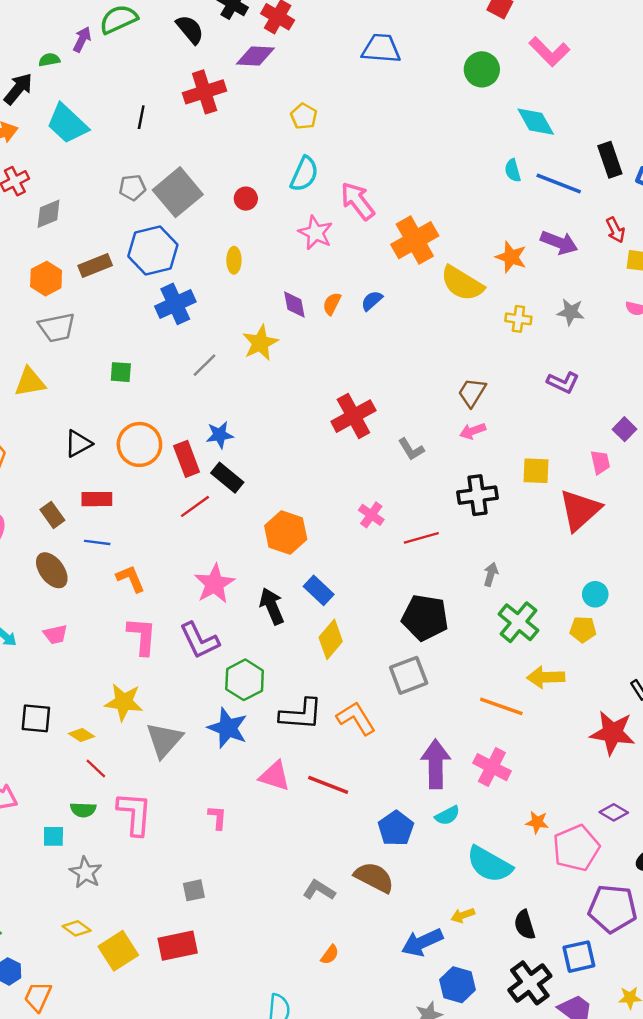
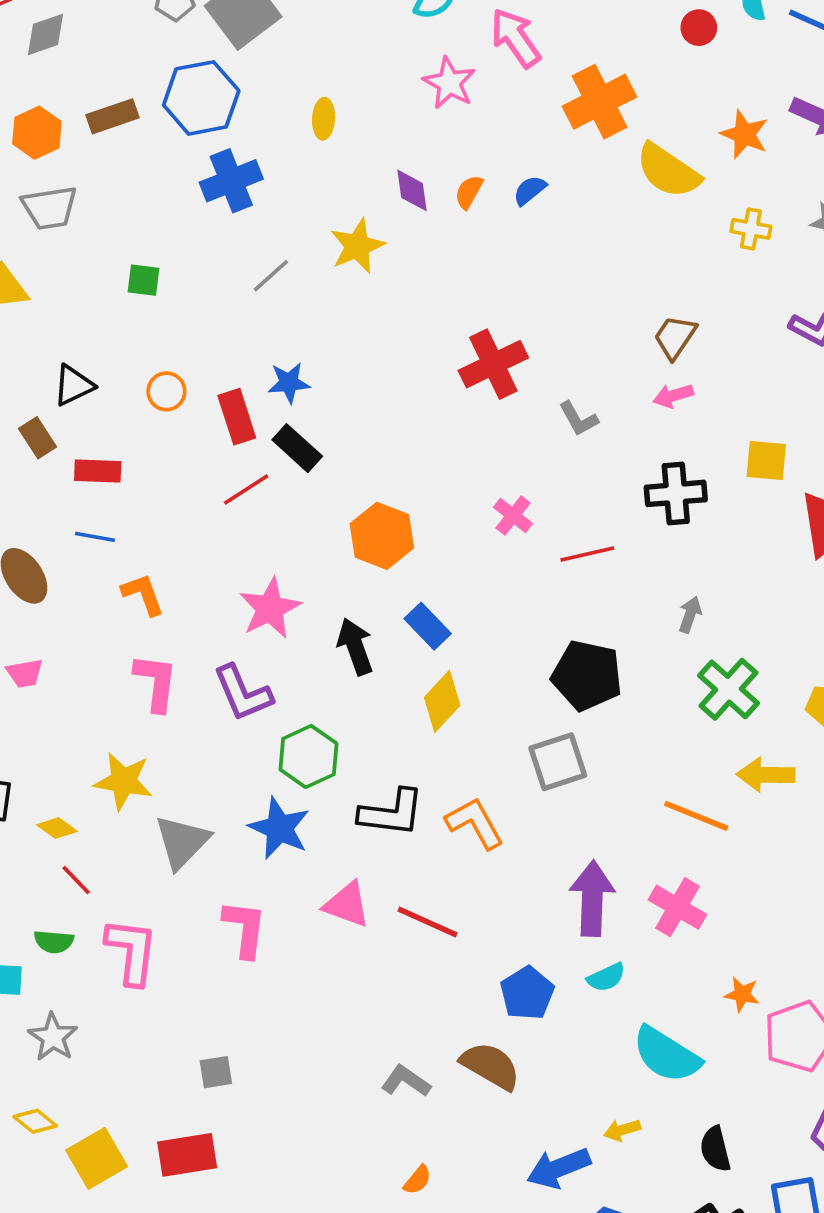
red circle: (246, 199) -> (699, 28), moved
orange circle: (139, 444) -> (166, 391), size x0.6
brown rectangle: (52, 515) -> (38, 438), moved
pink L-shape: (217, 817) -> (245, 929), moved, size x1.6

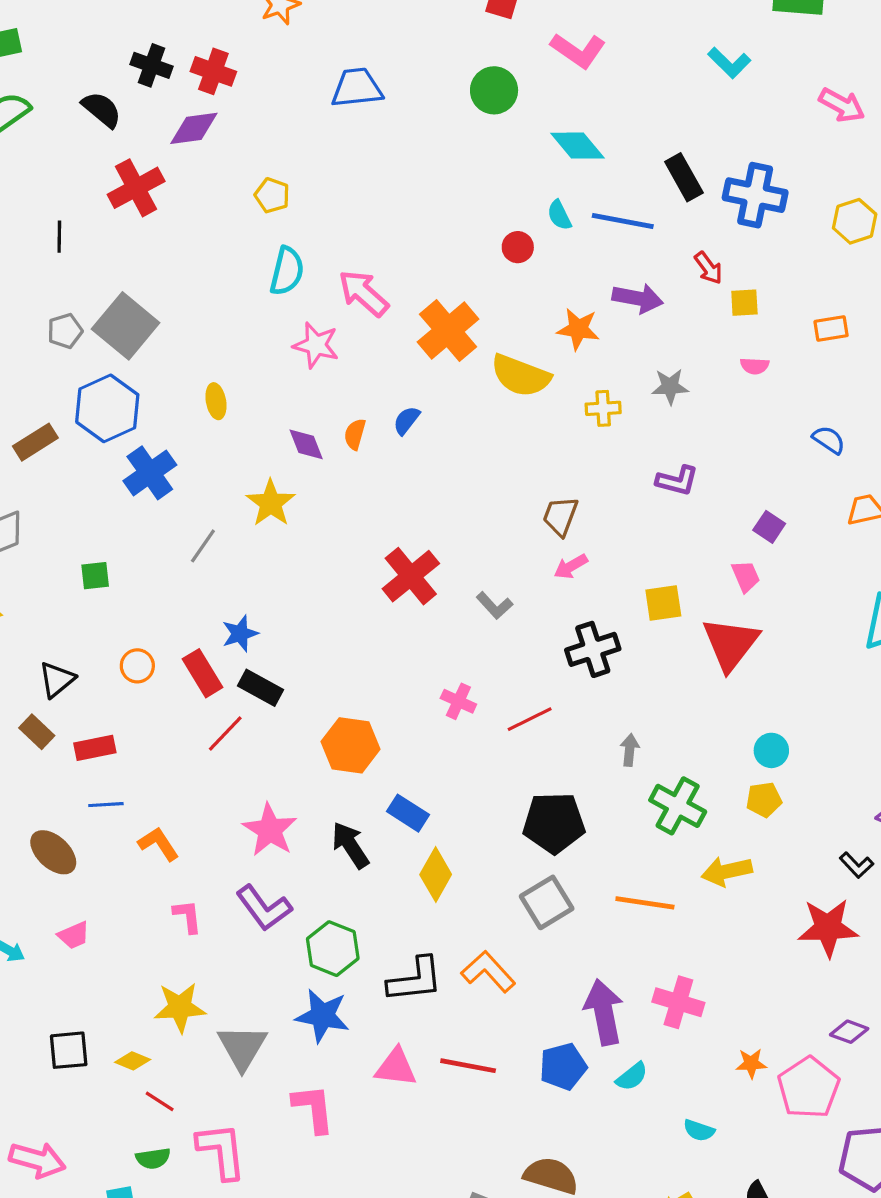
pink L-shape: (156, 682) -> (188, 916), size x0.7
orange line: (696, 816) -> (645, 903), moved
blue pentagon: (527, 993) -> (563, 1066), moved, turned 30
cyan semicircle: (666, 1055) -> (699, 1130), size x0.5

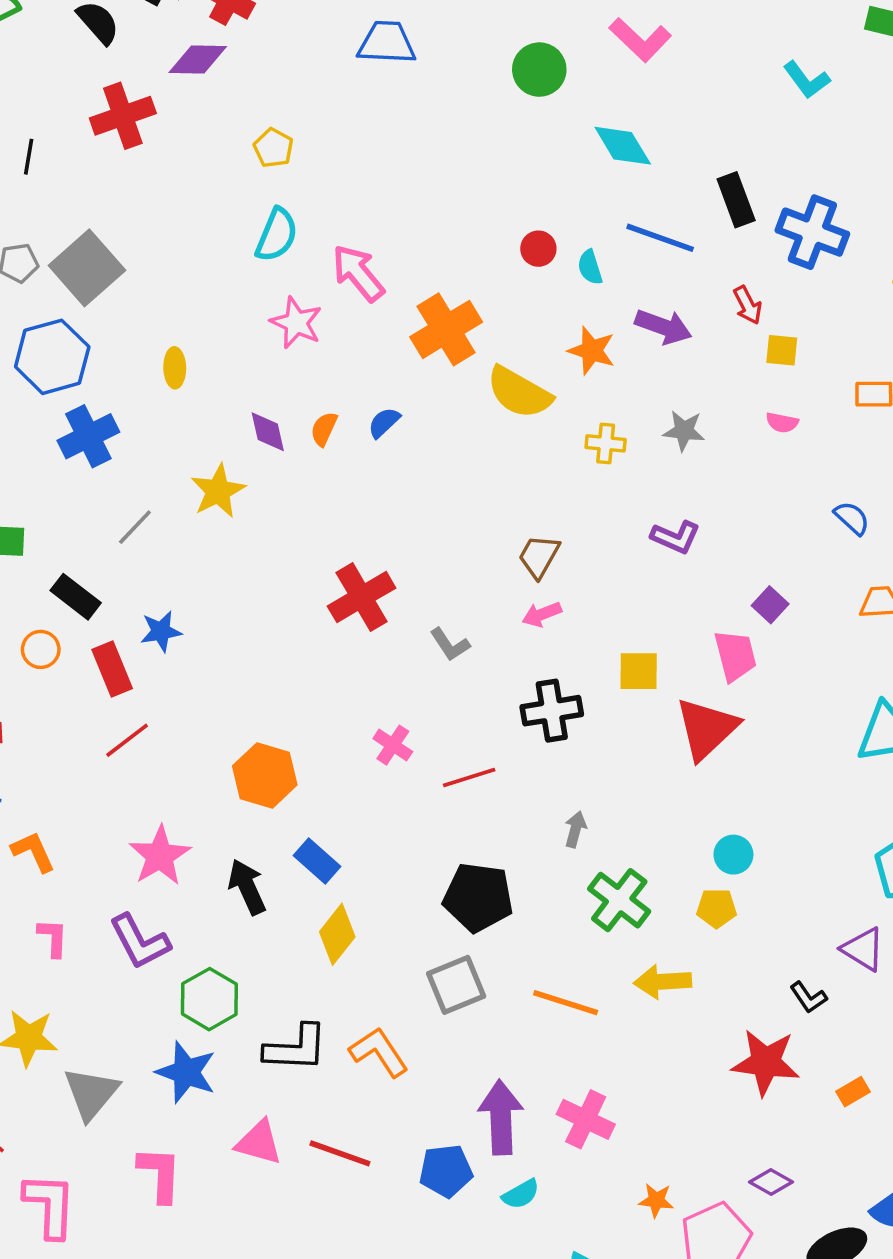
cyan semicircle: (559, 215) -> (590, 267), moved
pink trapezoid: (746, 576) -> (735, 656), size x1.4
black rectangle: (260, 688) -> (76, 597), moved

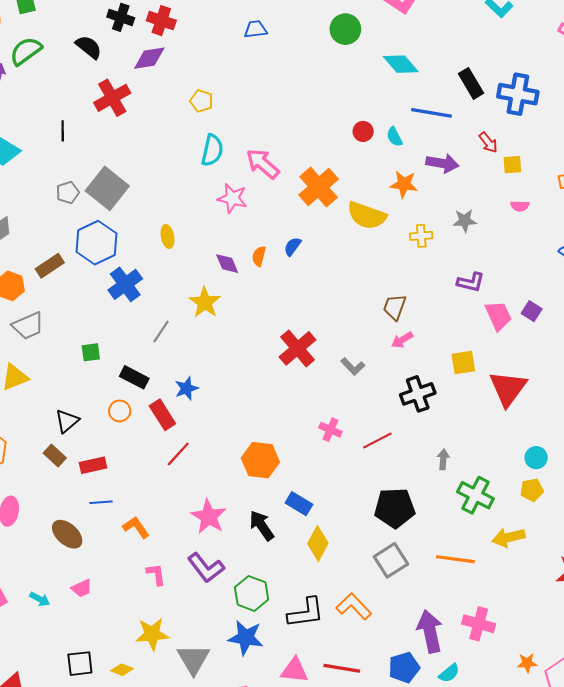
blue trapezoid: (387, 43) -> (256, 29), size x0.7
pink trapezoid: (735, 656) -> (498, 316), moved

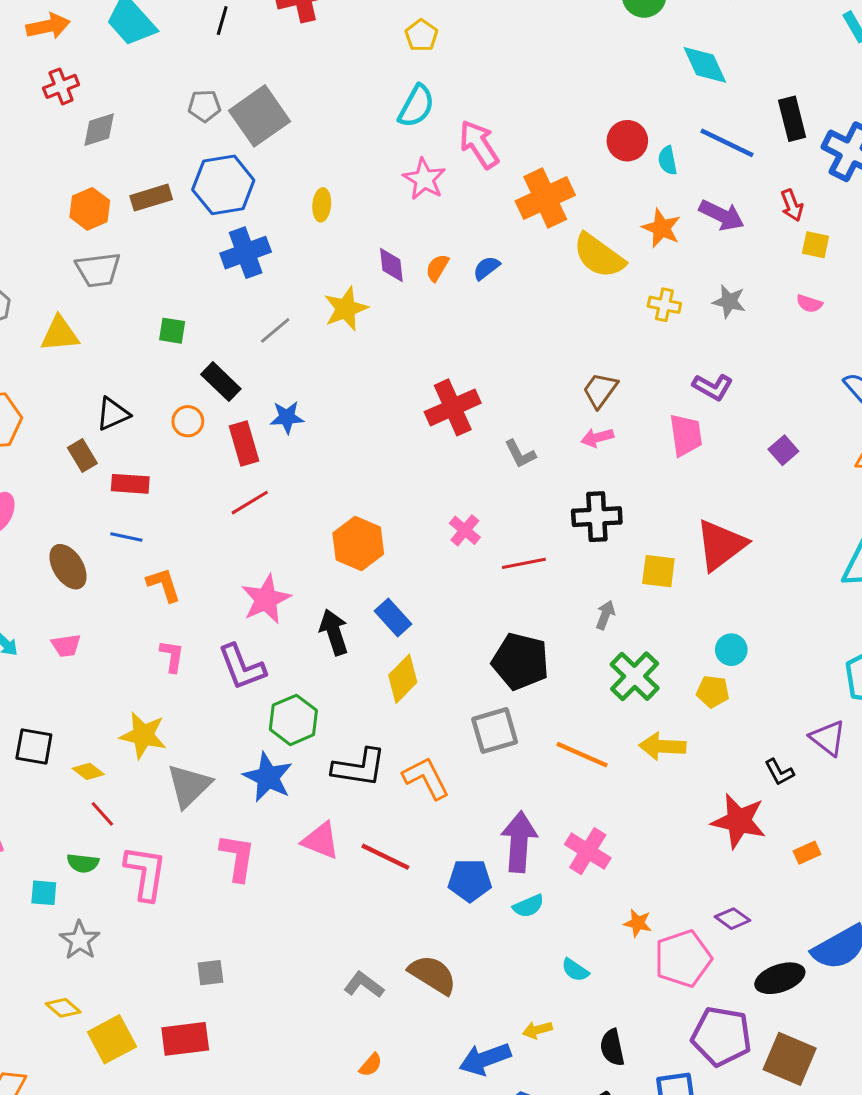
red circle: (363, 131) -> (627, 141), size x1.4
pink trapezoid: (498, 316) -> (686, 435), moved
yellow square: (463, 363) -> (658, 571), moved

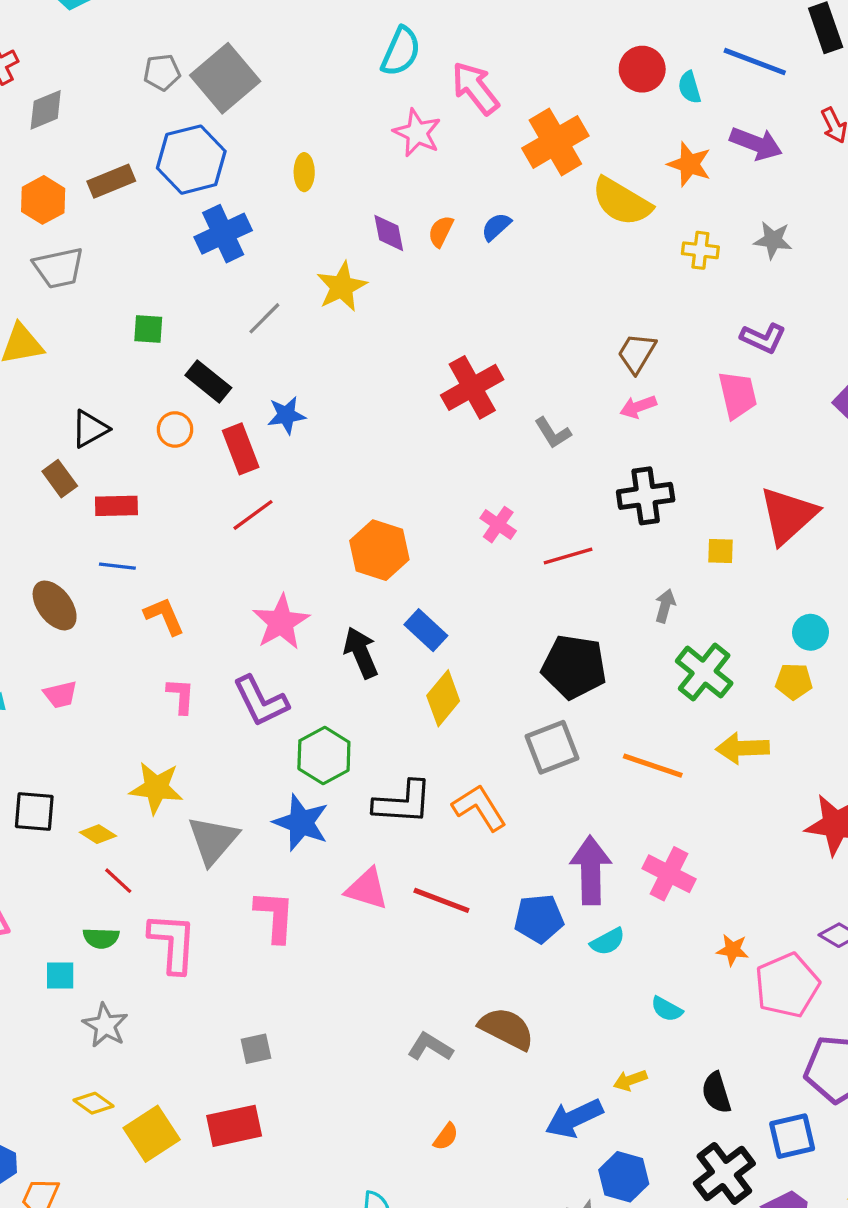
yellow square: (658, 571) -> (721, 551), size x0.7

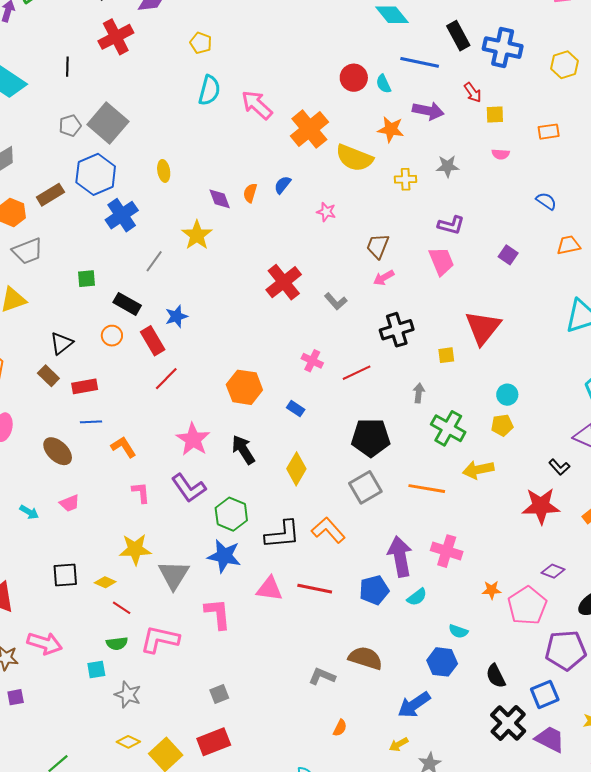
pink star: (417, 133) -> (326, 212), moved, size x0.7
blue rectangle: (426, 630) -> (296, 409), moved, size x0.7
pink L-shape: (173, 943) -> (160, 639), turned -72
yellow arrow: (630, 1080) -> (399, 744), moved
blue hexagon: (624, 1177) -> (442, 662), moved

